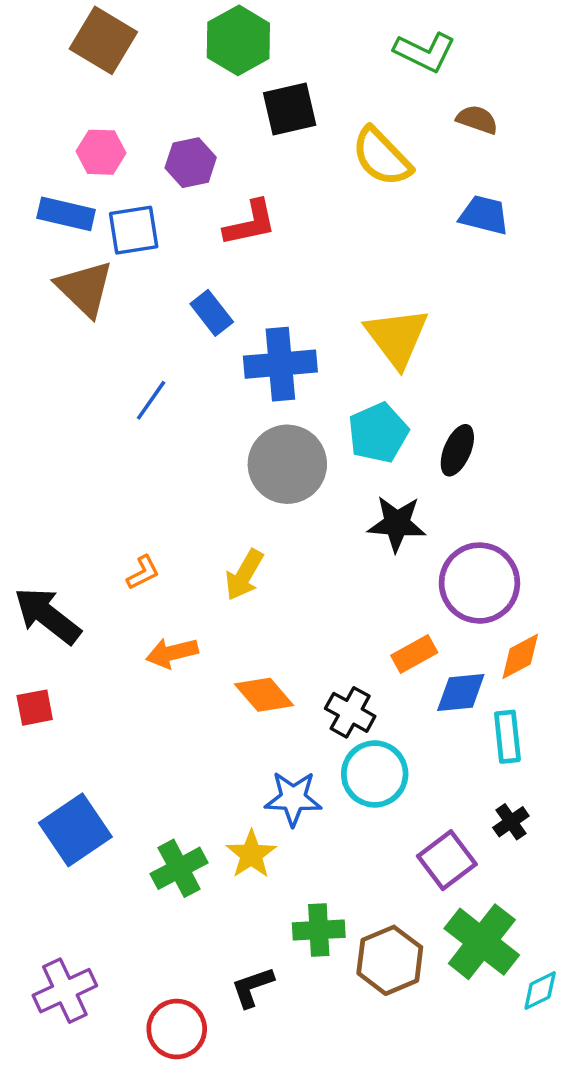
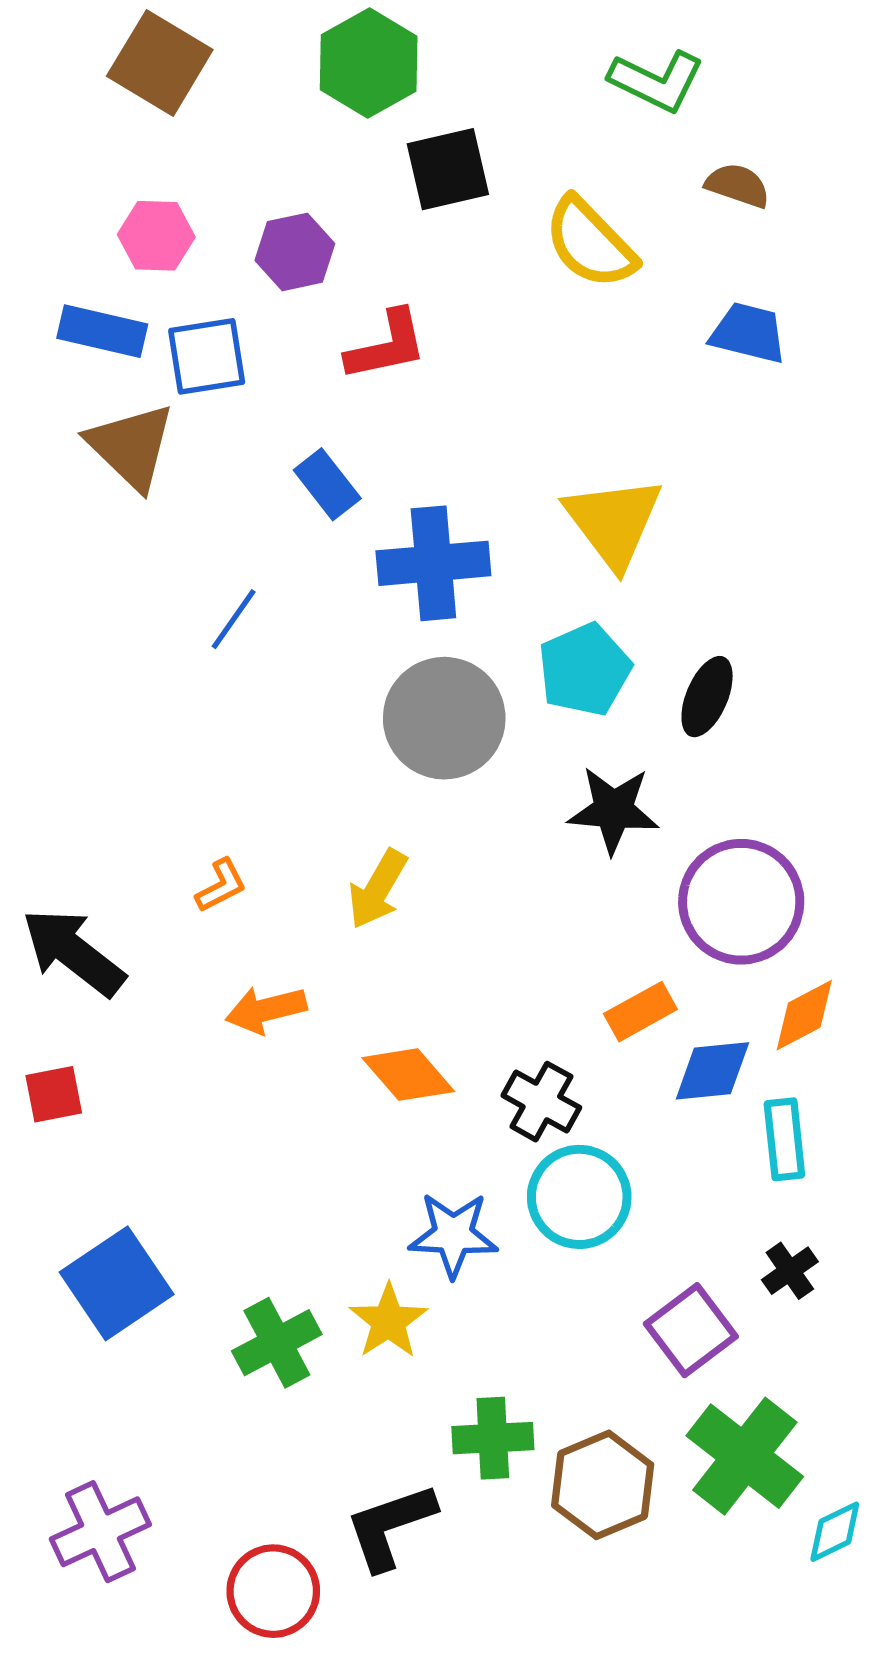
black L-shape: (252, 987) -> (390, 1526), size x1.4

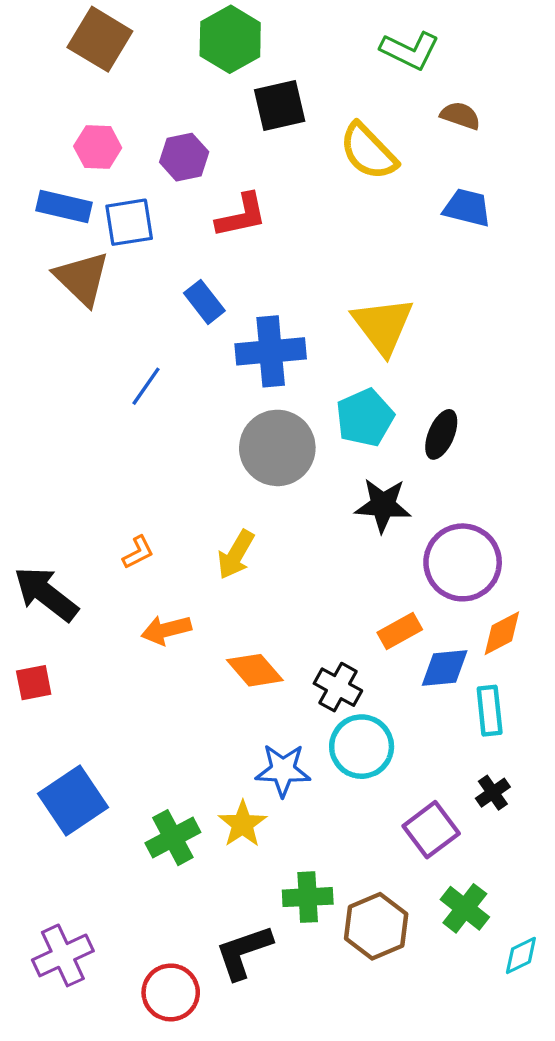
green cross: (745, 1456) -> (465, 908), size x0.7

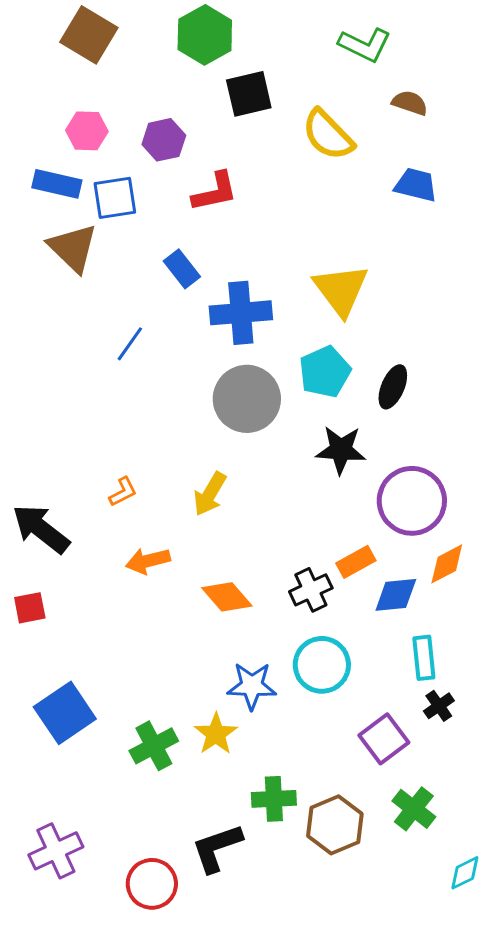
black cross: (338, 687) -> (311, 590), moved, turned 36
cyan rectangle: (490, 711) -> (424, 658), moved
cyan diamond: (521, 955) -> (465, 873), moved

